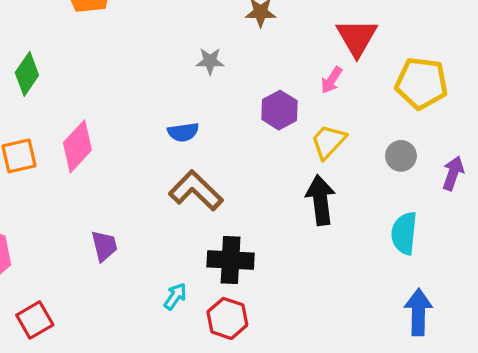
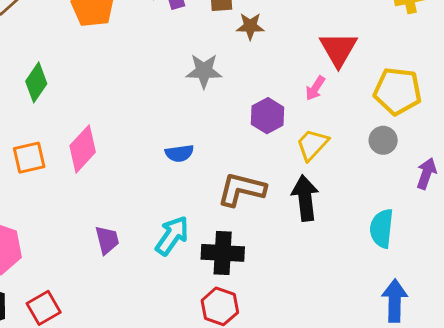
gray star: (210, 61) -> (204, 71), size x1.4
blue semicircle: (183, 132) -> (179, 153), moved
gray circle: (401, 156) -> (383, 140), moved
brown L-shape: (196, 191) -> (242, 189), moved, turned -30
cyan arrow: (175, 296) -> (172, 236), moved, size x1.6

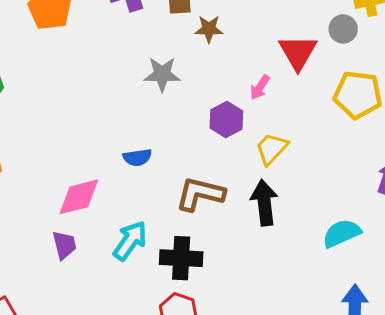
pink arrow: (315, 88) -> (260, 87), moved
gray circle: (383, 140) -> (343, 29), moved
pink diamond: (83, 149) -> (79, 197), moved, turned 33
cyan semicircle: (382, 228) -> (342, 233), turned 60

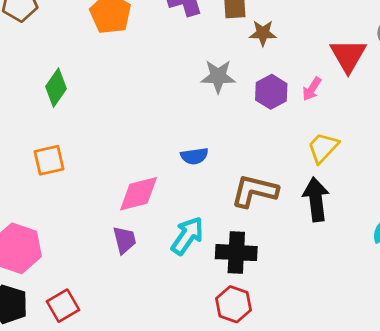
purple hexagon: (226, 119) -> (271, 92), moved

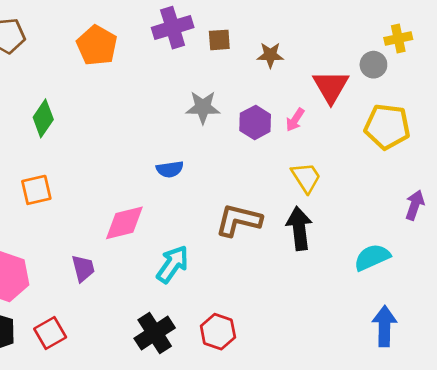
brown star: (263, 33) -> (270, 55), moved
yellow trapezoid: (323, 148) -> (306, 178), turned 104
blue semicircle: (194, 156) -> (170, 169), moved
purple trapezoid: (124, 240) -> (83, 268), moved
black cross: (236, 253) -> (155, 333), moved, turned -36

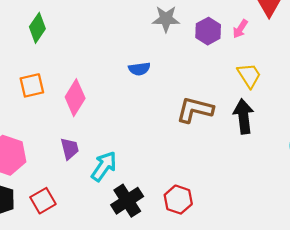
pink diamond: (124, 223) -> (75, 98), moved, turned -44
cyan arrow: (173, 264) -> (104, 166), moved

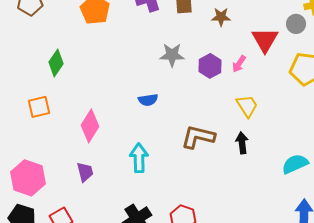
orange square: (32, 85) -> (39, 107), moved
black arrow: (244, 116) -> (242, 143), size x0.7
cyan arrow: (104, 166) -> (139, 158), moved, turned -36

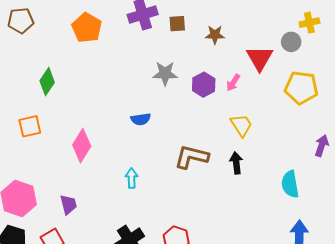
cyan arrow: (139, 158) -> (132, 178), size x0.7
cyan semicircle: (295, 164) -> (290, 184), turned -76
purple trapezoid: (85, 172) -> (68, 205), moved

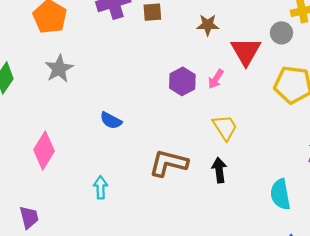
brown star: (215, 35) -> (208, 25), moved
gray star: (165, 73) -> (59, 69), moved, turned -30
blue semicircle: (141, 119) -> (111, 121), turned 36

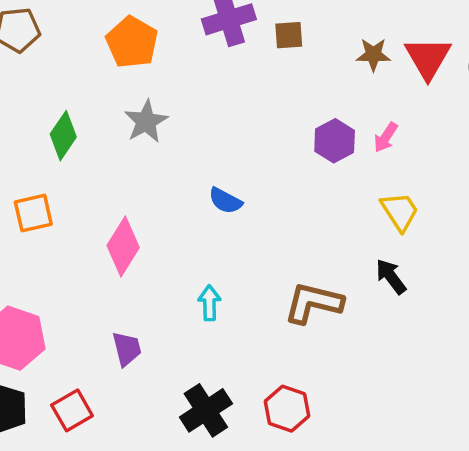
red triangle: (246, 51) -> (428, 58), moved
brown L-shape: (169, 163) -> (313, 303), moved
black arrow: (219, 170) -> (391, 276), turned -30
purple trapezoid: (29, 217) -> (127, 349), moved

